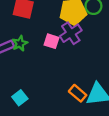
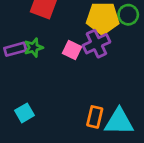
orange rectangle: (78, 93) -> (95, 117), turned 54

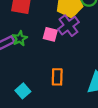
orange rectangle: (95, 117) -> (57, 77), moved

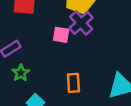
green star: (20, 38) -> (21, 73), moved

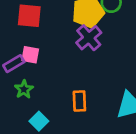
pink square: (61, 35) -> (30, 55), moved

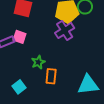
green star: (24, 89) -> (38, 62), moved

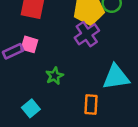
orange rectangle: (51, 76) -> (91, 104), moved
cyan triangle: (88, 85) -> (116, 77), moved

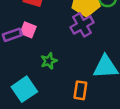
cyan square: (31, 108) -> (24, 89), size x1.5

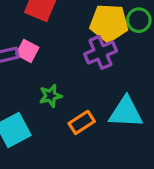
orange rectangle: (80, 90) -> (82, 122), moved, turned 42

